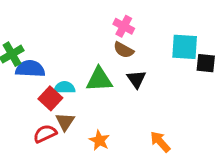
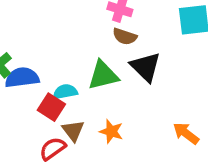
black triangle: (136, 79) -> (145, 67), size x1.4
orange star: (99, 140) -> (111, 131), moved

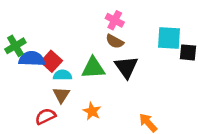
red square: (51, 107) -> (51, 61), moved
brown triangle: (73, 131) -> (61, 95), moved

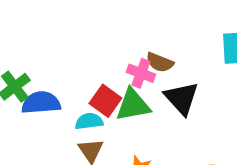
pink cross: (115, 20) -> (141, 73), moved
red square: (51, 61) -> (105, 101), moved

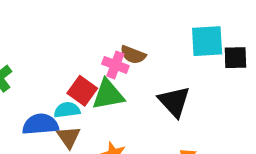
black triangle: (181, 98) -> (174, 102), moved
blue semicircle: (41, 103) -> (40, 124), moved

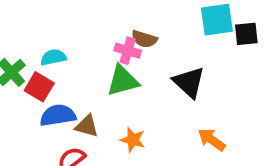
red square: (82, 91) -> (39, 87), moved
cyan semicircle: (67, 110) -> (53, 57), moved
brown triangle: (69, 137) -> (87, 126), turned -35

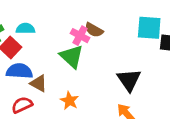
green triangle: (123, 81) -> (72, 56), turned 45
black triangle: (189, 82) -> (129, 80), moved

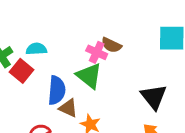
blue semicircle: (19, 71) -> (57, 90), moved, turned 95
brown triangle: (39, 83) -> (68, 108), moved

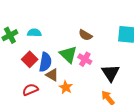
pink cross: (97, 52) -> (85, 59), moved
red square: (22, 71) -> (30, 59), moved

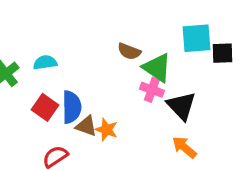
green triangle: (68, 54) -> (157, 68), moved
pink cross: (85, 59) -> (152, 90), moved
orange star: (66, 87) -> (107, 130), moved

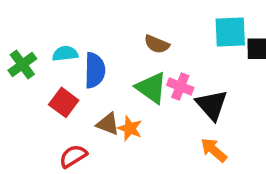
green triangle: (157, 68) -> (151, 88), moved
blue semicircle: (72, 107) -> (95, 70), moved

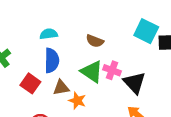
cyan square: (230, 32) -> (146, 31), turned 30
cyan semicircle: (65, 54) -> (49, 34), moved
brown triangle: (108, 124) -> (61, 88), moved, turned -30

